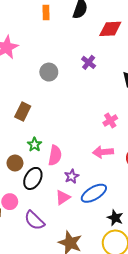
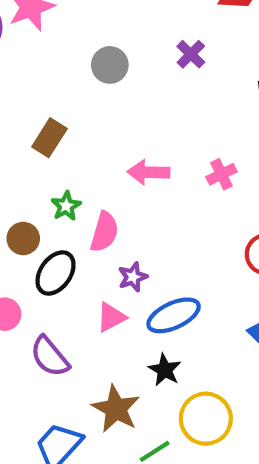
pink arrow: (103, 152) -> (148, 172), moved
black star: (115, 218) -> (165, 370), moved

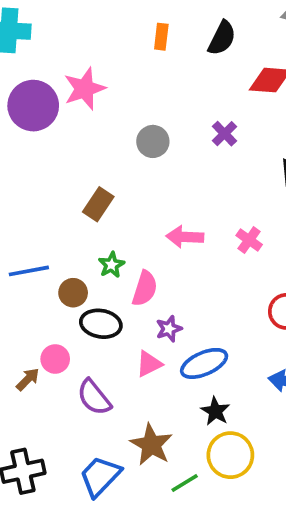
pink cross: (221, 174) -> (249, 240), turned -30
black ellipse: (56, 273) -> (101, 324), turned 63
black star: (165, 370) -> (215, 411), moved

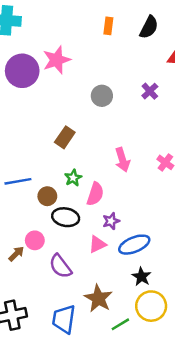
pink arrow: (185, 237) -> (122, 160), turned -110
blue trapezoid: (100, 476) -> (64, 319), turned -36

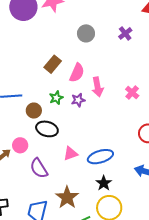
pink semicircle: (95, 194) -> (77, 73), moved
purple star: (111, 221) -> (78, 100), moved

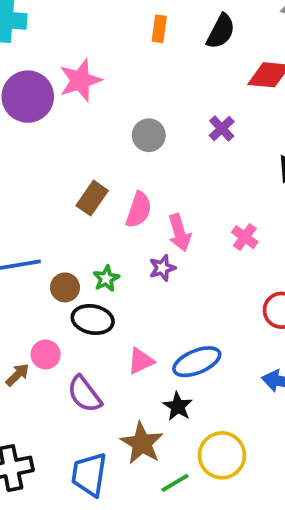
green star: (56, 98) -> (106, 279), moved
purple star: (78, 100) -> (162, 268), moved
black star: (104, 183) -> (178, 406), moved

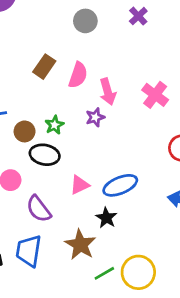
pink cross: (245, 237) -> (155, 95), size x1.4
yellow circle: (222, 455) -> (138, 272), moved
blue trapezoid: (89, 474) -> (29, 251), moved

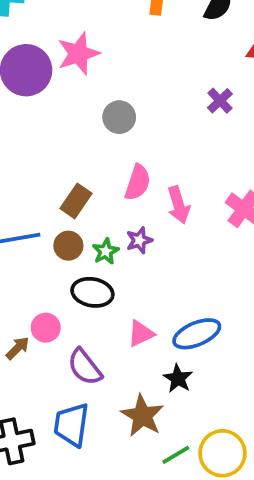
gray circle: (85, 21) -> (119, 117), moved
brown rectangle: (44, 67) -> (76, 201), moved
purple star: (95, 117) -> (139, 240), moved
brown circle: (25, 131) -> (68, 246), moved

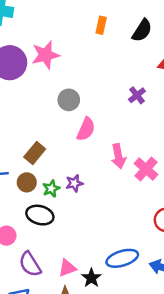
pink semicircle: (138, 182) -> (86, 129), moved
pink arrow: (179, 205) -> (118, 156), moved
pink triangle: (141, 334) -> (67, 268), moved
blue ellipse: (197, 334) -> (122, 258), moved

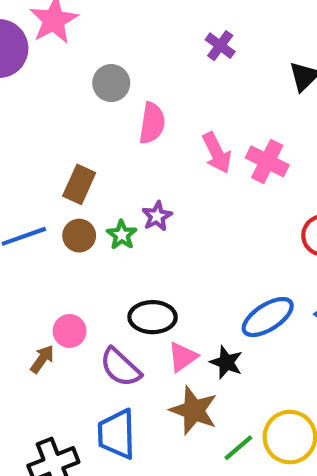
black ellipse: (40, 215) -> (153, 317), moved

